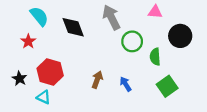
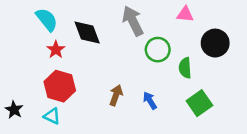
red star: (28, 41) -> (56, 50), moved
black star: (20, 79) -> (14, 110), moved

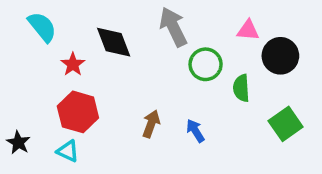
pink triangle: (185, 14) -> (248, 30), moved
cyan semicircle: (47, 20) -> (42, 27), moved
green square: (199, 103) -> (286, 124), moved

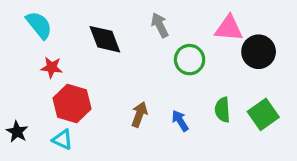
gray arrow: (173, 27) -> (160, 25), size x0.7
pink triangle: (248, 30) -> (229, 28), size x1.4
red star: (73, 64) -> (52, 67), moved, turned -30
green semicircle: (241, 88) -> (222, 110), moved

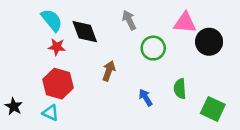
cyan semicircle: (39, 25) -> (52, 20), moved
red star: (52, 67) -> (57, 47), moved
brown arrow: (139, 114) -> (109, 71), moved
green square: (263, 114) -> (213, 109), moved, turned -30

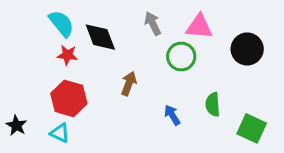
pink triangle: (185, 23) -> (199, 27), moved

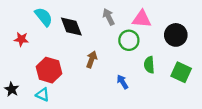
red star: (67, 55) -> (21, 39), moved
green semicircle: (213, 104) -> (149, 65), moved
green square: (252, 128) -> (181, 72), moved

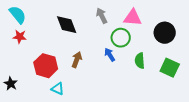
cyan semicircle: (44, 17) -> (18, 15), moved
brown arrow: (92, 59) -> (77, 60), moved
blue arrow: (123, 82) -> (110, 55), moved
cyan triangle: (43, 95) -> (58, 89), moved

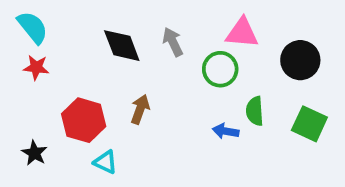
gray arrow: (102, 16) -> (173, 42), moved
blue arrow: (110, 55) -> (226, 131), moved, turned -48
black star: (11, 84) -> (34, 153), moved

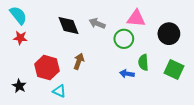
gray arrow: (173, 42) -> (97, 23), turned -42

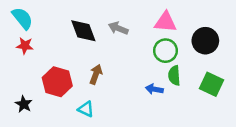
green circle: (124, 39) -> (166, 51), moved
cyan triangle: (59, 91) -> (86, 109), moved

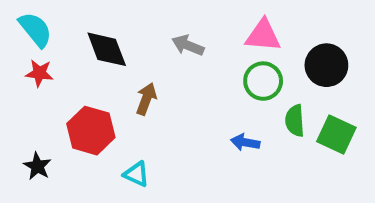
black diamond: (83, 31) -> (107, 49), moved
brown arrow: (96, 74) -> (146, 99), moved
green semicircle: (174, 76) -> (295, 121), moved

